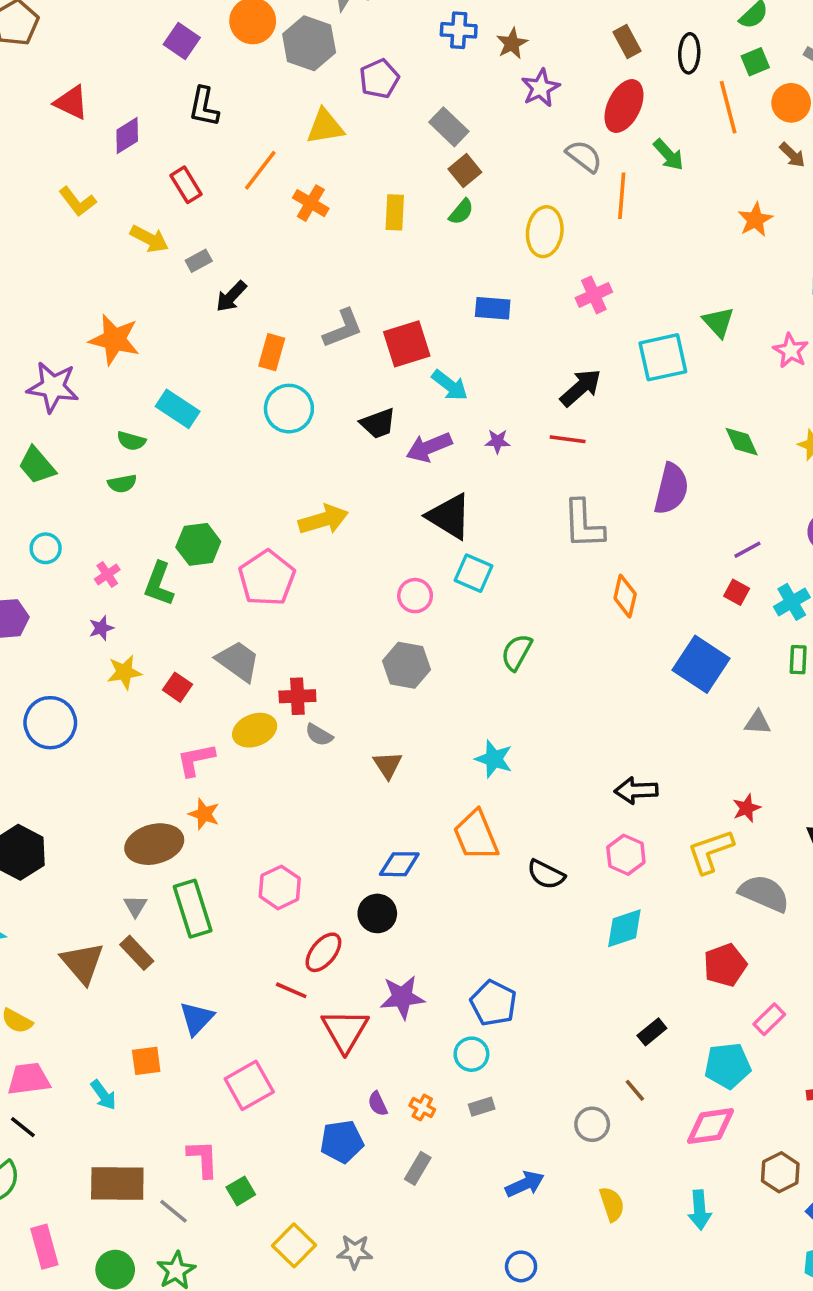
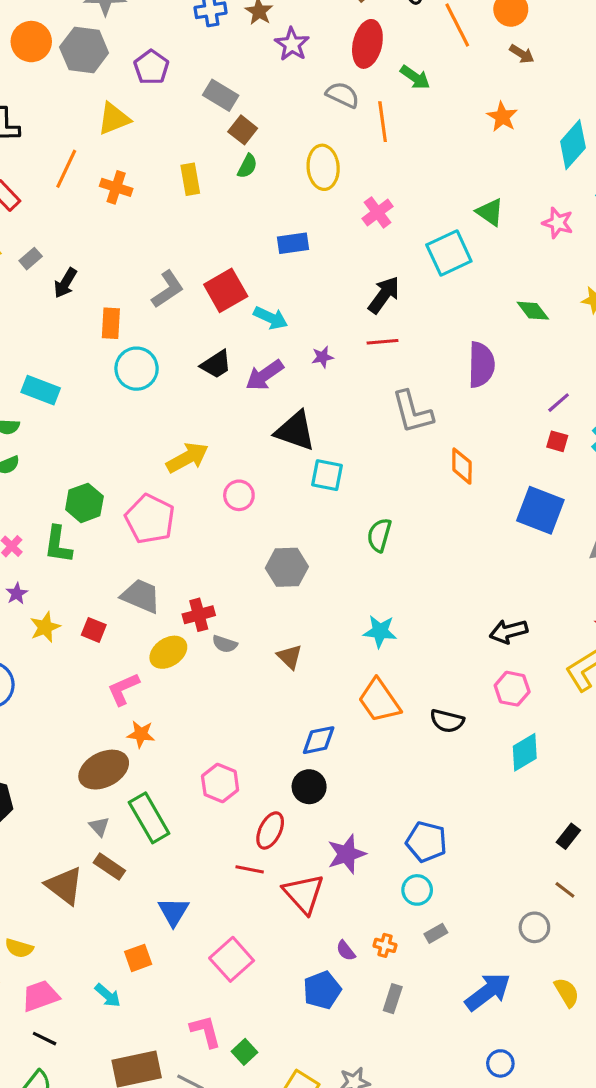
pink circle: (415, 596) -> (239, 495), moved
blue arrow: (525, 1184) -> (488, 992), size x1.4

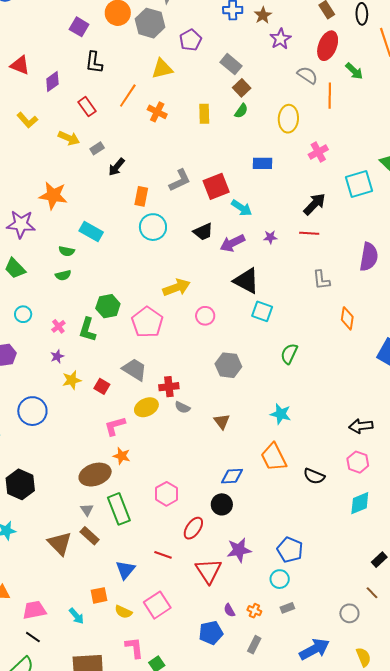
gray L-shape: (412, 412) -> (321, 280), size x0.7
red line: (250, 869) -> (163, 555), moved
yellow semicircle: (19, 948) -> (123, 612), moved

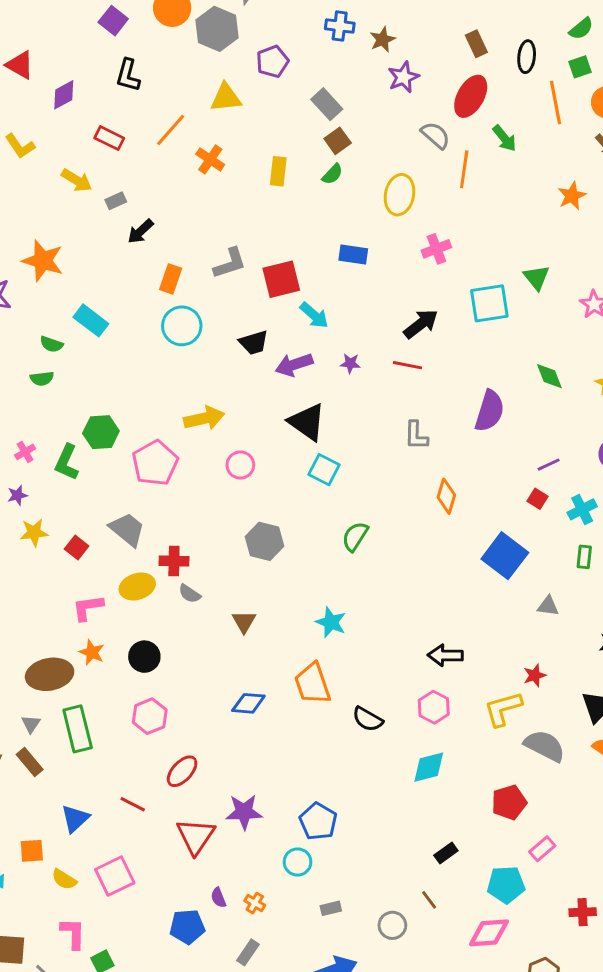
red rectangle: (87, 107) -> (109, 138), turned -36
black circle: (222, 504) -> (144, 657), moved
gray rectangle: (287, 608) -> (331, 908), moved

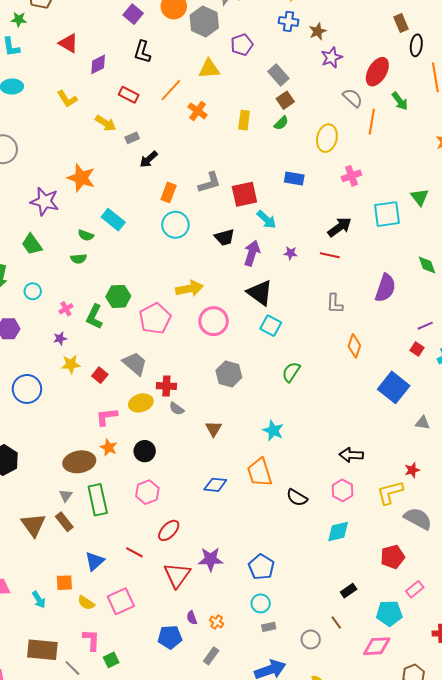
brown rectangle: (476, 44) -> (401, 23), moved
purple arrow: (294, 365) -> (252, 253), turned 125
pink circle: (240, 465) -> (214, 321), size x1.5
cyan circle: (298, 862) -> (261, 603), moved

